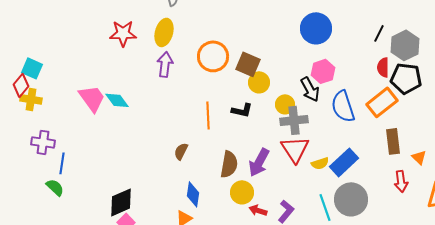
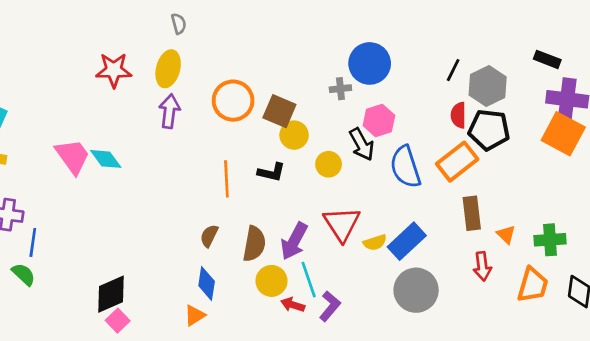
gray cross: (294, 120) -> (340, 89), moved, size x0.6
brown semicircle: (181, 151) -> (209, 236), moved
cyan line: (325, 207) -> (309, 280), moved

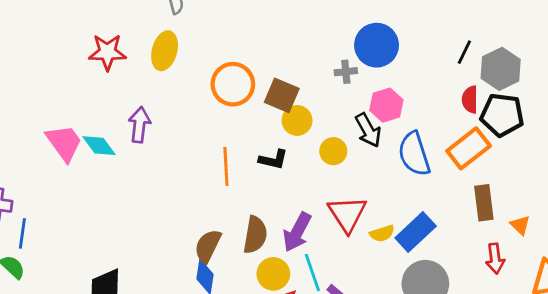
purple arrow: (169, 111) -> (139, 125), moved
brown semicircle: (209, 236) -> (208, 246), moved, size x1.4

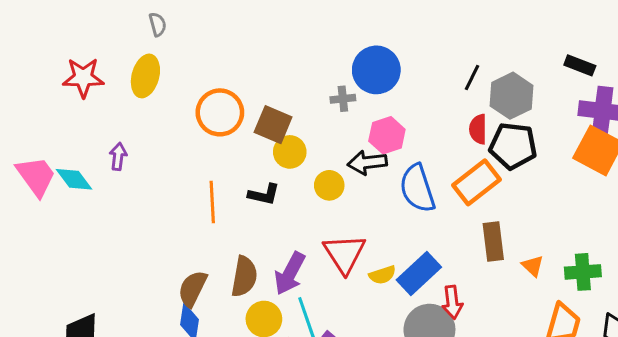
purple arrow: (139, 125) -> (118, 156), size x0.7
black arrow: (368, 130) -> (367, 163), turned 112
red arrow: (495, 259) -> (452, 302), moved

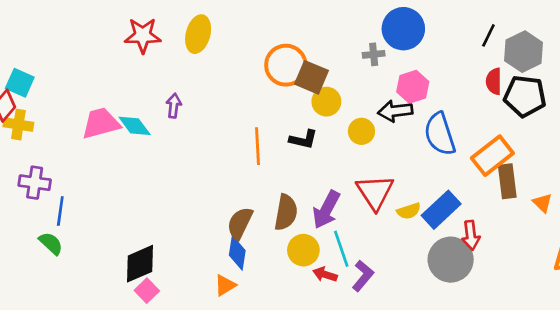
orange circle: (220, 112) -> (286, 65), moved
pink trapezoid: (36, 176) -> (101, 123), turned -69
orange rectangle: (477, 182) -> (492, 156), moved

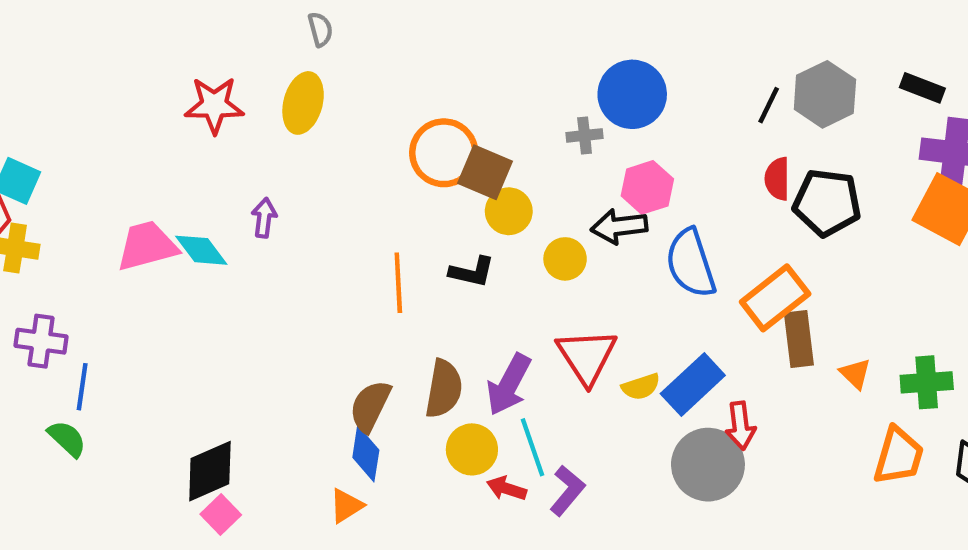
gray hexagon: (524, 52) -> (825, 94), moved

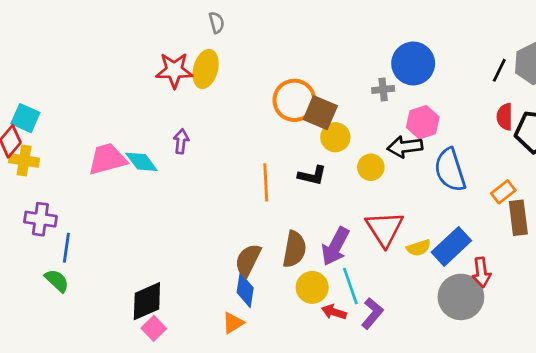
red star: (214, 105) -> (174, 70), moved
orange rectangle: (775, 298) -> (503, 192), size x0.6

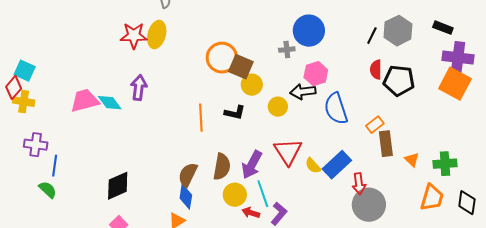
purple arrow: (181, 141) -> (139, 88), size x1.4
yellow semicircle: (419, 248) -> (313, 166), turned 66
gray circle: (461, 297) -> (369, 205), moved
black diamond: (147, 301) -> (118, 186), moved

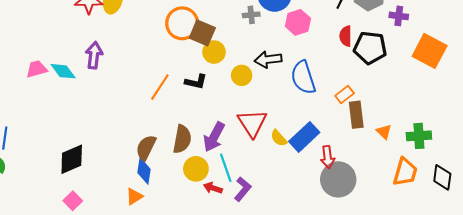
purple cross: (458, 58) -> (399, 16), moved, size x0.6
pink hexagon: (316, 74) -> (298, 22), moved
pink trapezoid: (85, 101) -> (37, 69), size x0.7
orange line: (201, 118) -> (160, 87), turned 36

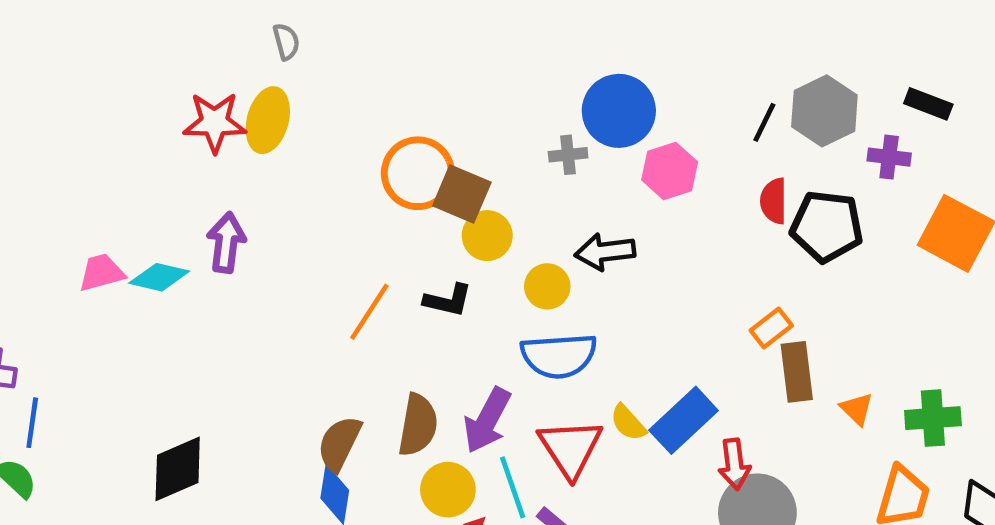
cyan diamond: (63, 71) -> (159, 277), turned -40
blue semicircle: (303, 78) -> (559, 356), moved, turned -76
red triangle: (252, 123) -> (570, 448), moved

